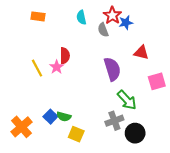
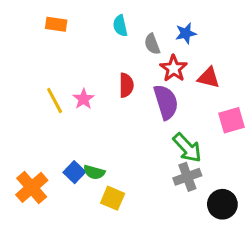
red star: (112, 15) -> (174, 68), moved
red semicircle: (65, 56) -> (126, 85), moved
gray cross: (114, 121) -> (187, 177), moved
black circle: (135, 133) -> (222, 204), moved

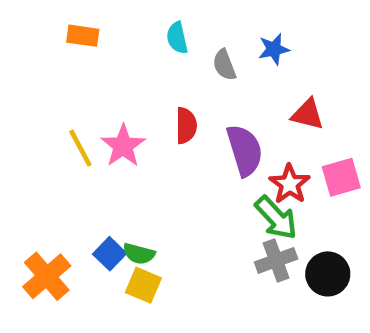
red star: (174, 68) -> (290, 184), moved
pink star: (84, 99) -> (123, 146), size x1.4
yellow square: (113, 198) -> (143, 285), moved
black circle: (222, 204) -> (328, 274), moved

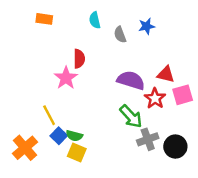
red triangle: (308, 114) -> (166, 74), moved
red semicircle: (186, 126) -> (79, 59), moved
yellow line: (80, 148) -> (49, 115), moved
purple semicircle: (245, 150) -> (131, 80), turned -56
green arrow: (276, 218) -> (131, 116), moved

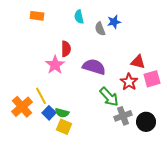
blue star: (147, 26) -> (114, 22), moved
purple semicircle: (131, 80) -> (94, 67), moved
orange cross: (25, 148) -> (22, 107), moved

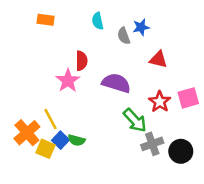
red triangle: (138, 62) -> (158, 59), moved
yellow square: (64, 127) -> (46, 149), moved

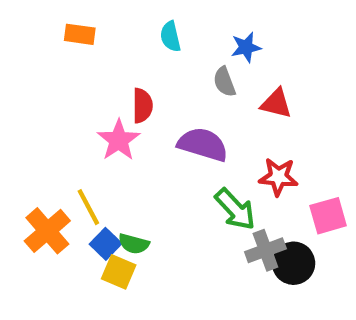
gray semicircle: (124, 36) -> (224, 82), moved
pink square: (188, 98) -> (328, 216), moved
red star: (160, 102) -> (278, 177), turned -30
yellow square: (46, 149) -> (119, 272), moved
black circle: (181, 151) -> (294, 263), moved

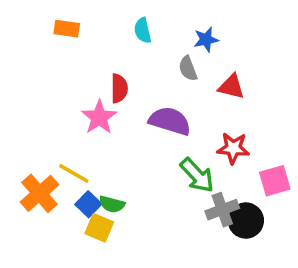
yellow line: (88, 207) -> (74, 173), turned -32

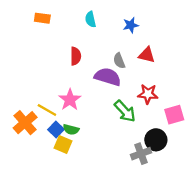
gray semicircle: (188, 68) -> (119, 61), moved
pink star: (99, 117) -> (70, 100), moved
gray cross: (222, 210) -> (141, 154), moved

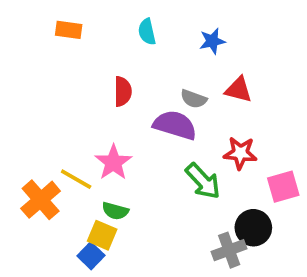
gray semicircle: (119, 61) -> (194, 99), turned -49
blue square: (56, 130) -> (91, 256), moved

